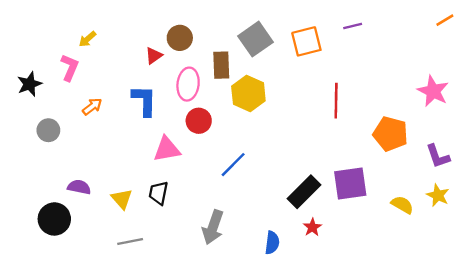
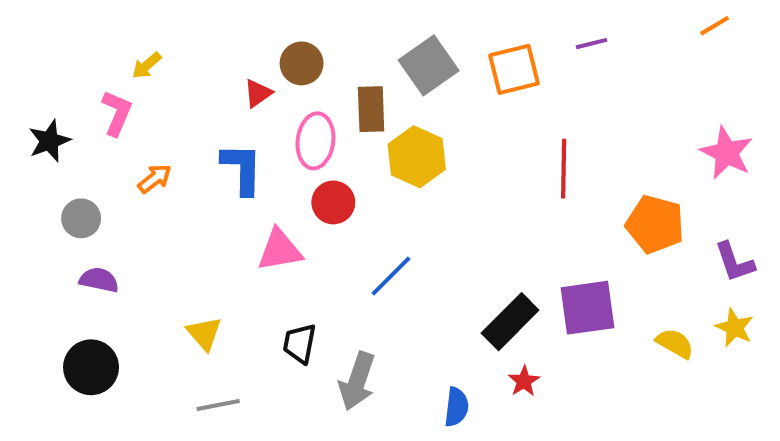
orange line: (445, 20) -> (715, 26), moved
purple semicircle: (79, 187) -> (99, 280), moved
black trapezoid: (158, 193) -> (300, 343), moved

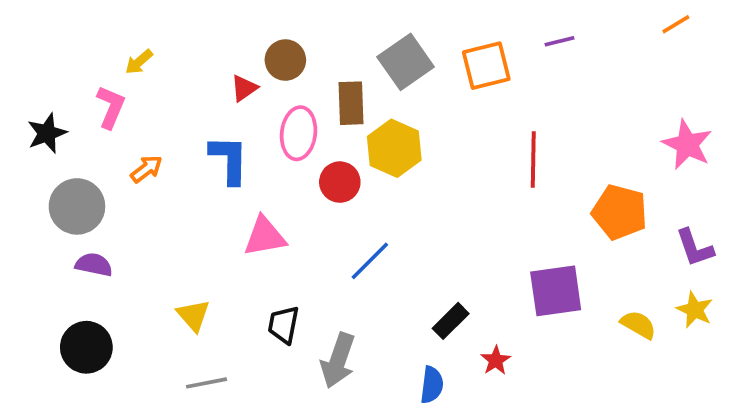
red circle: (333, 202) -> (340, 182), moved
gray circle: (81, 218) -> (77, 206), size x1.5
black rectangle: (510, 322) -> (451, 321), moved, size x0.7

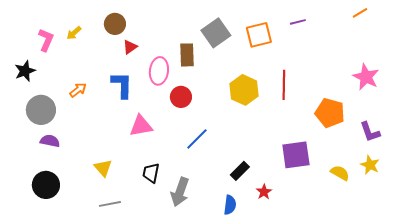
brown circle: (285, 60) -> (115, 24), moved
pink L-shape: (111, 107) -> (46, 40), moved
yellow hexagon: (394, 148) -> (244, 90), moved

